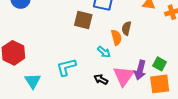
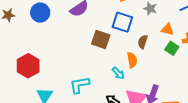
brown semicircle: (126, 28) -> (143, 42), moved
green square: (160, 64) -> (172, 48), moved

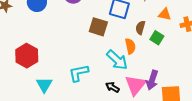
green square: (172, 48) -> (157, 38), moved
cyan arrow: (118, 73) -> (117, 60), size x1.6

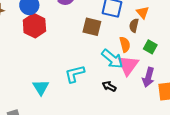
orange triangle: (165, 14) -> (143, 12), moved, turned 40
green square: (157, 38) -> (150, 47), moved
red hexagon: (27, 56) -> (34, 26), moved
pink triangle: (135, 85) -> (128, 65), moved

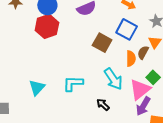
orange semicircle: (125, 44) -> (131, 59), moved
pink triangle: (128, 65) -> (140, 89), moved

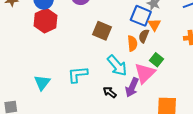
blue square: (127, 29) -> (141, 16), moved
purple arrow: (143, 106) -> (132, 87), moved

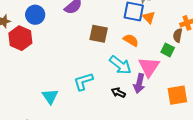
red hexagon: (45, 21) -> (20, 38), moved
brown semicircle: (144, 36) -> (178, 35), moved
orange semicircle: (132, 43) -> (131, 40), turned -42
green square: (157, 60) -> (168, 50), moved

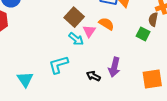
brown square: (99, 34) -> (74, 17), turned 30
cyan arrow: (120, 65) -> (76, 39), moved, size x0.7
pink triangle: (149, 67) -> (89, 31), moved, size x0.6

